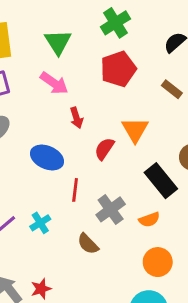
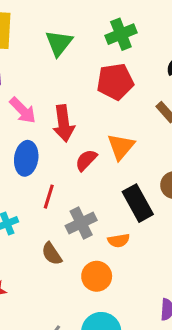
pink arrow: (54, 83) -> (23, 110), moved
red arrow: (76, 118) -> (64, 123), size x1.6
blue ellipse: (47, 157) -> (26, 158), turned 64
orange circle: (158, 262) -> (97, 276), moved

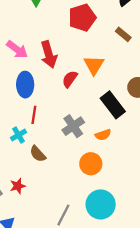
red line: (49, 197) -> (34, 115), moved
brown semicircle: (52, 254) -> (38, 154), moved

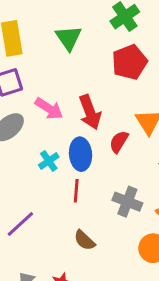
blue ellipse: (25, 85) -> (81, 154), moved
gray cross: (73, 126) -> (127, 202), turned -30
cyan cross: (19, 135) -> (49, 161), moved

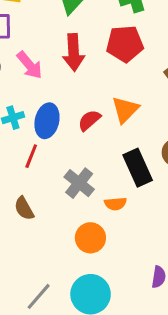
red arrow: (90, 112) -> (74, 52), moved

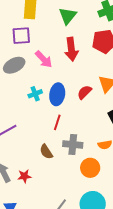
red line: (31, 156) -> (57, 122), moved
gray cross: (79, 183) -> (73, 145), moved, turned -30

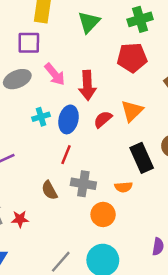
red arrow: (71, 49) -> (87, 85), moved

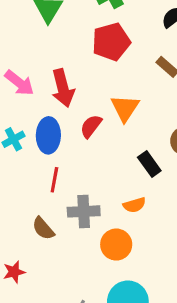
black rectangle: (142, 158) -> (149, 164), size x0.7

